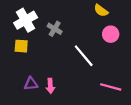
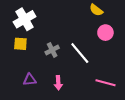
gray cross: (55, 29) -> (52, 50), moved, turned 32
pink arrow: (50, 86) -> (58, 83), moved

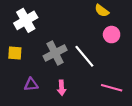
yellow square: (20, 44) -> (15, 53), moved
gray cross: (52, 50) -> (55, 53), size x1.5

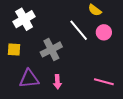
white line: (84, 56) -> (79, 30), moved
purple triangle: (31, 84) -> (29, 79), size x1.5

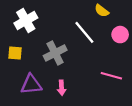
pink circle: (104, 32) -> (120, 35), moved
pink line: (104, 82) -> (111, 76), moved

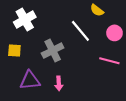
pink line: (111, 76) -> (109, 61), moved

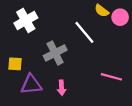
pink circle: (114, 33) -> (120, 17), moved
yellow square: (14, 50) -> (15, 64), moved
pink line: (109, 61) -> (111, 77), moved

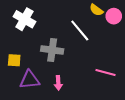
white cross: (26, 20) -> (24, 19), turned -30
gray cross: (55, 53) -> (52, 50), turned 35

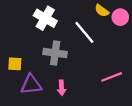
white cross: (24, 19) -> (45, 18), moved
pink line: (106, 73) -> (112, 77), turned -36

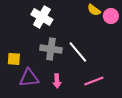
white line: (84, 32) -> (78, 52), moved
pink line: (112, 77) -> (94, 81), moved

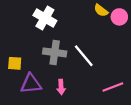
pink line: (94, 81) -> (113, 87), moved

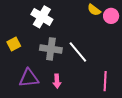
yellow square: (15, 63) -> (14, 44), moved, turned -32
pink line: (113, 87) -> (105, 81), turned -66

